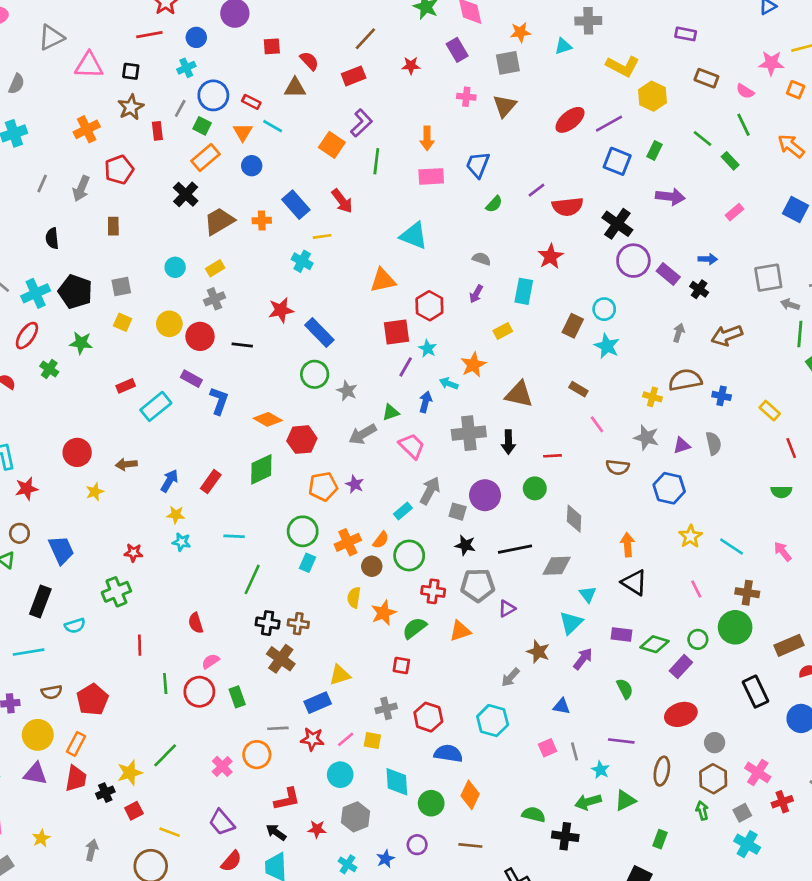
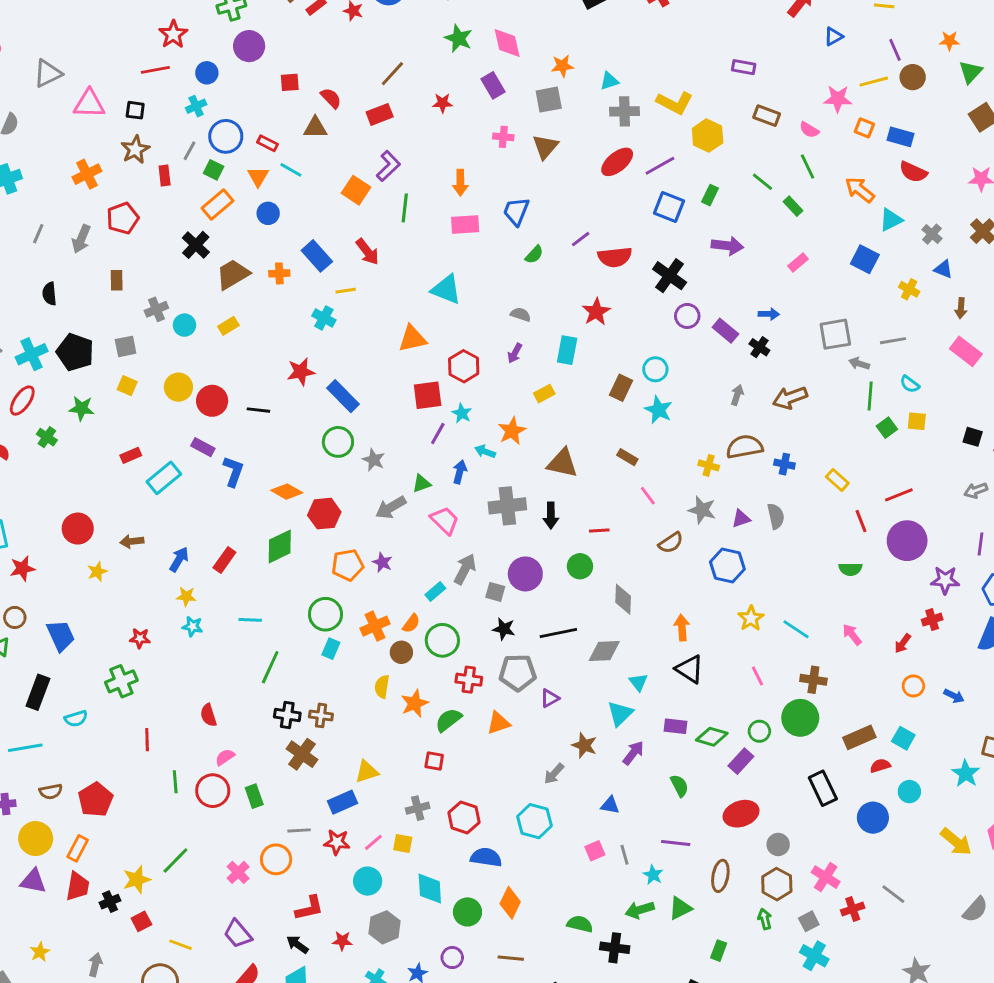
gray cross: (588, 21) -> (625, 111), moved
purple circle: (633, 261) -> (687, 316), size x0.7
gray cross: (214, 299) -> (156, 309), moved
brown semicircle: (618, 467) -> (671, 543), turned -40

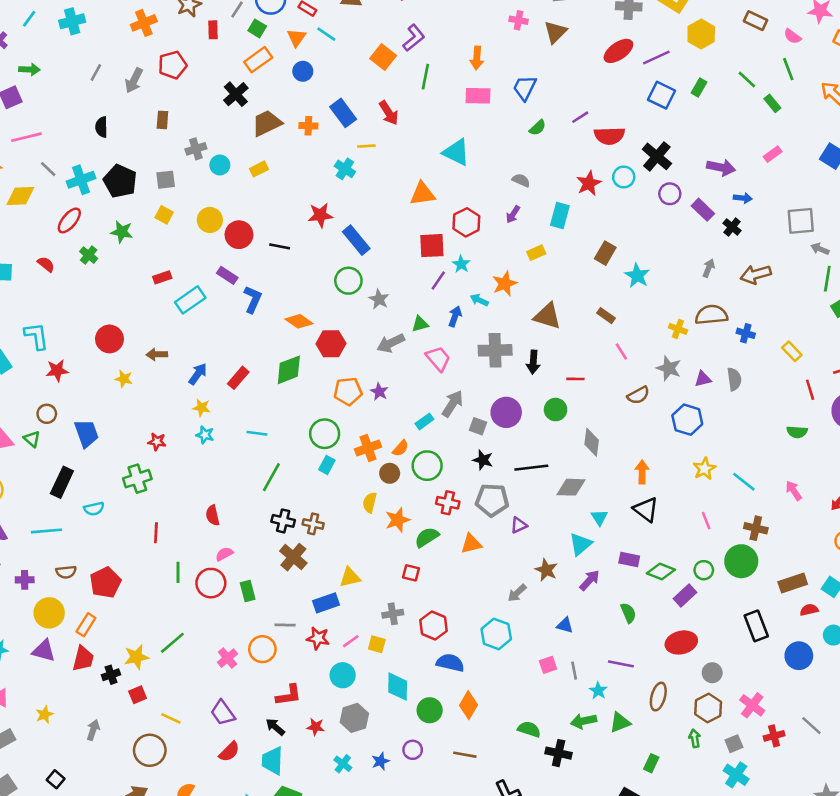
purple arrow: (727, 246) -> (721, 167), moved
cyan circle: (655, 369) -> (624, 177), moved
yellow star: (97, 572) -> (124, 379), turned 30

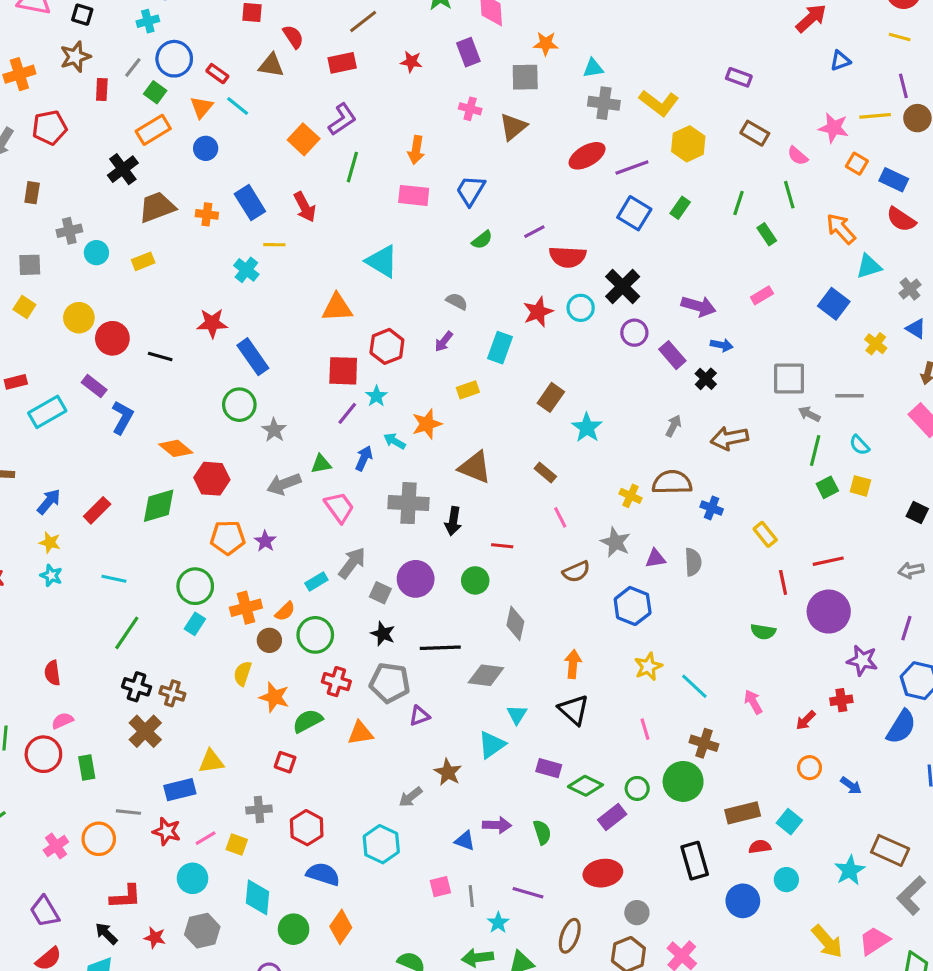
green line: (747, 79) -> (739, 203), turned 60
orange star: (398, 520) -> (274, 697), turned 30
purple arrow: (590, 580) -> (497, 825), moved, turned 45

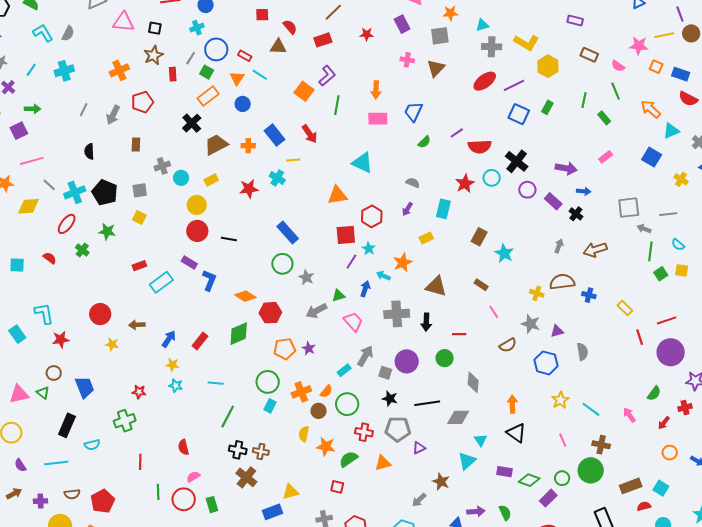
yellow circle: (79, 318) -> (197, 205), moved
red star: (212, 323) -> (249, 189), moved
gray semicircle: (693, 562) -> (582, 352), moved
green semicircle: (763, 632) -> (654, 393), moved, turned -56

